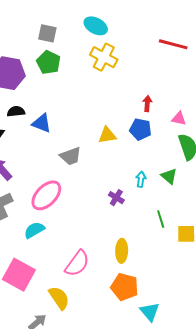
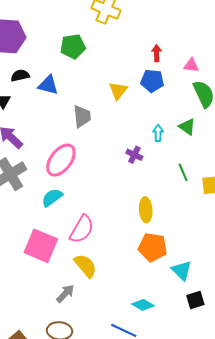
green pentagon: (49, 62) -> (73, 46), moved, turned -30
yellow triangle: (107, 135) -> (118, 91), turned -36
gray trapezoid: (71, 156) -> (82, 116), turned -70
pink semicircle: (77, 263) -> (82, 229), moved

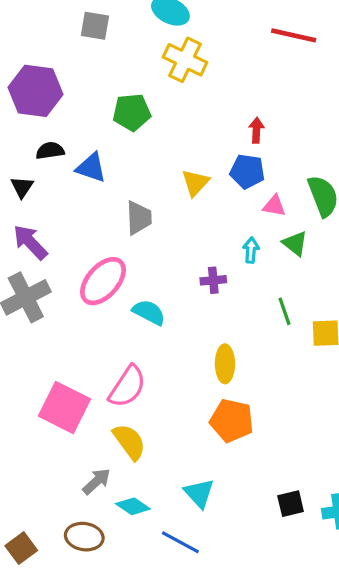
pink triangle: (191, 65) -> (274, 206), moved
purple cross: (134, 155) -> (213, 280), turned -35
cyan semicircle: (52, 198) -> (149, 312), moved, turned 60
cyan triangle: (182, 270) -> (199, 493), moved
cyan diamond: (143, 305) -> (133, 506), moved

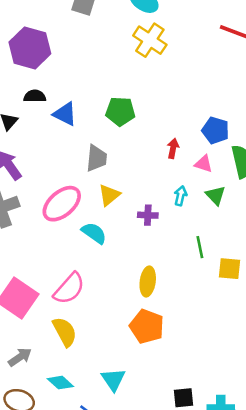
green pentagon: (132, 112) -> (120, 111), moved
red arrow: (256, 130) -> (173, 148), moved
blue pentagon: (247, 171) -> (215, 130), moved
yellow triangle: (195, 183) -> (109, 195), moved
gray arrow: (96, 481) -> (20, 357), moved

